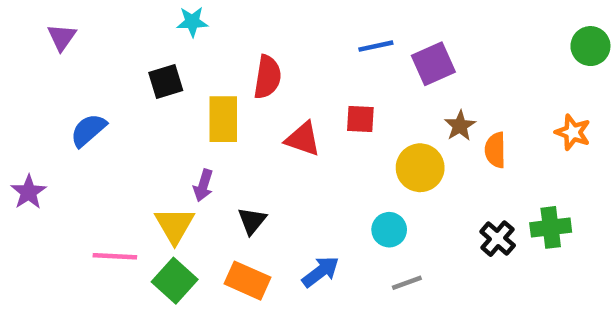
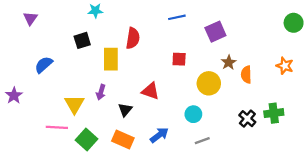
blue line: (376, 46) -> (177, 17), moved
red triangle: (303, 139) -> (150, 91), moved
yellow triangle: (175, 225) -> (74, 104), moved

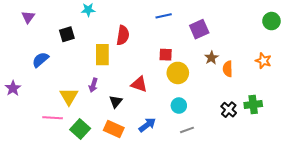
black square: (82, 40) -> (67, 34), moved
yellow circle: (209, 83) -> (178, 73), moved

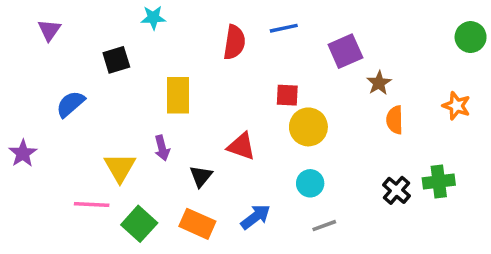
red semicircle: (123, 35) -> (234, 42), moved
brown star: (211, 58) -> (379, 83), moved
purple arrow: (93, 85) -> (162, 148), turned -32

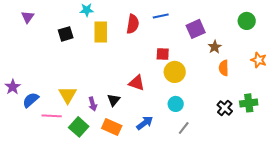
green circle: (471, 37) -> (247, 21), moved
yellow rectangle: (178, 95) -> (101, 32), moved
blue semicircle: (70, 104) -> (31, 100), moved
purple arrow: (162, 148) -> (93, 104), moved
gray line: (324, 226) -> (184, 128), turned -32

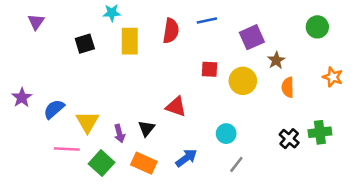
yellow circle: (175, 72) -> (243, 81), moved
purple star: (13, 87) -> (22, 98), moved
blue semicircle: (31, 100) -> (54, 109), moved

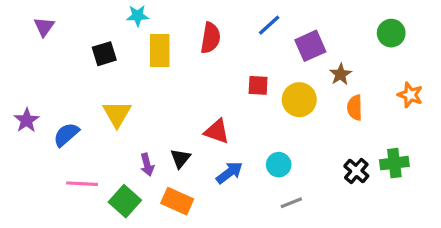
blue line: (207, 20) -> (269, 25), moved, turned -30
yellow triangle: (87, 122) -> (117, 114), moved
blue arrow: (186, 158) -> (230, 173), moved
gray line: (236, 164) -> (291, 203), turned 30

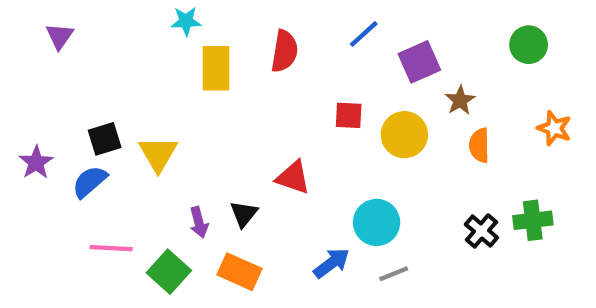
black square: (104, 54) -> (105, 139), moved
cyan circle: (279, 165) -> (377, 222), size x1.4
blue arrow: (230, 173) -> (332, 263), moved

